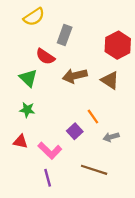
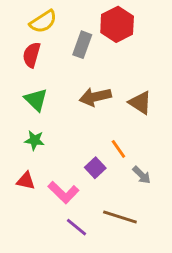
red hexagon: (118, 45) -> (117, 24), moved
red semicircle: (45, 57) -> (32, 55), moved, turned 72
gray arrow: (111, 137) -> (142, 175), turned -119
purple line: (48, 178) -> (76, 227), moved, turned -36

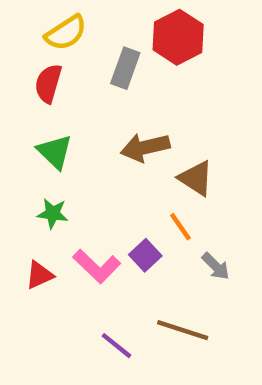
brown triangle: (140, 103) -> (196, 178), moved
red triangle: (26, 181) -> (39, 275), turned -36
pink L-shape: (63, 192) -> (97, 266), moved

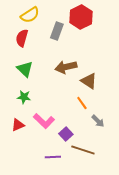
purple square: (145, 255) -> (66, 134), moved
purple line: (117, 346) -> (53, 157), turned -42

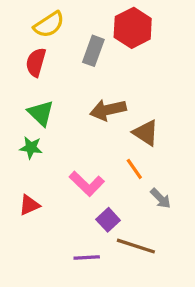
green star: (24, 97) -> (31, 148), moved
pink L-shape: (44, 121) -> (87, 184), moved

